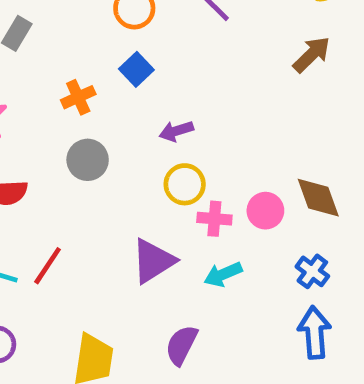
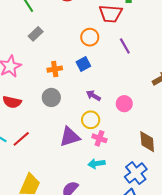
purple arrow: (176, 131) -> (93, 96), turned 32
pink circle: (265, 211) -> (124, 104), moved
purple triangle: (153, 261) -> (70, 137), moved
blue cross: (312, 271) -> (136, 173), size x1.5

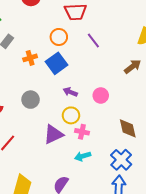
blue square: (83, 64) -> (56, 63), size x1.5
orange cross: (55, 69) -> (30, 58), moved

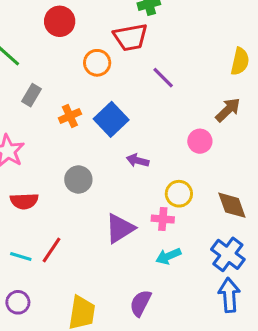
orange circle: (59, 37) -> (97, 63), moved
pink circle: (101, 95) -> (200, 141), moved
yellow circle: (71, 115) -> (179, 194), moved

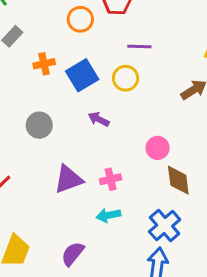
purple line: (163, 78) -> (139, 46), turned -55
pink circle: (200, 141) -> (158, 148), moved
yellow circle: (179, 194) -> (126, 78), moved
pink cross: (163, 219) -> (111, 179), turned -30

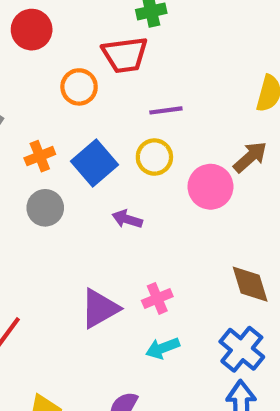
gray circle: (39, 125) -> (45, 208), moved
pink circle: (158, 148) -> (210, 187), moved, size x1.4

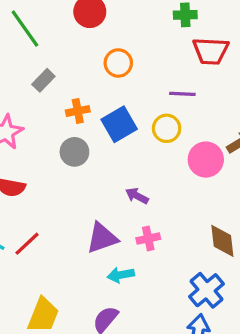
red trapezoid: (125, 55) -> (211, 51), moved
purple arrow: (127, 219) -> (137, 196), moved
cyan arrow: (163, 348) -> (121, 275), moved

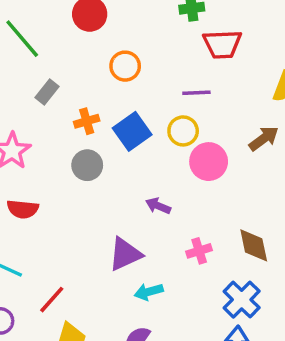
pink circle: (206, 160) -> (209, 162), moved
pink cross: (148, 239) -> (199, 251), moved
red line: (27, 244) -> (52, 300), moved

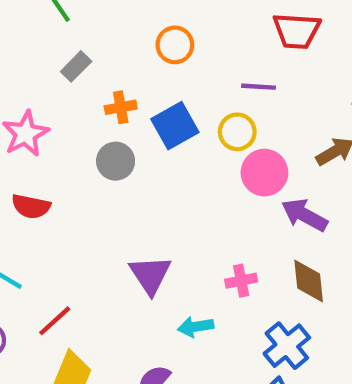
purple arrow: (158, 206) -> (304, 215), moved, size x1.5
purple triangle: (125, 254) -> (150, 275), turned -45
cyan arrow: (149, 292) -> (196, 327), moved

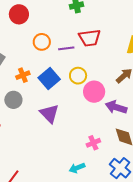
red trapezoid: (297, 31) -> (90, 38), moved
purple line: (259, 87) -> (66, 48), moved
gray circle: (116, 161) -> (13, 100), moved
purple triangle: (150, 275) -> (49, 114), moved

